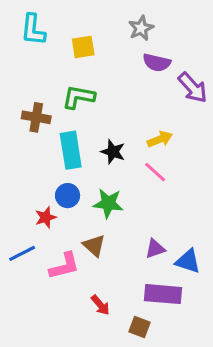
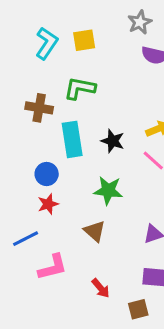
cyan L-shape: (33, 30) -> (47, 43), moved, turned -152
blue circle: (68, 196) -> (47, 174), moved
pink L-shape: (64, 266) -> (53, 267), moved
brown square: (139, 327) -> (138, 309), turned -35

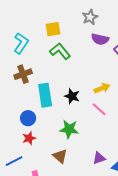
cyan L-shape: (47, 43) -> (21, 43), moved
green L-shape: (80, 88) -> (60, 51), moved, turned 40
brown cross: (39, 108) -> (23, 74), turned -30

